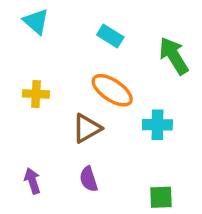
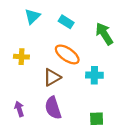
cyan triangle: (36, 21) -> (32, 16), moved, turned 35
purple semicircle: (89, 179) -> (53, 108), size x1.5

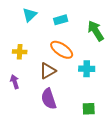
cyan rectangle: (66, 22) -> (61, 20), turned -48
purple arrow: (19, 109) -> (15, 82), moved

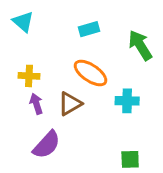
cyan triangle: (30, 15) -> (23, 22), moved, turned -35
purple arrow: (15, 82) -> (36, 104), moved
purple semicircle: (49, 99) -> (47, 145), moved, turned -120

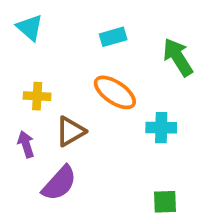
purple arrow: (36, 104) -> (26, 144), moved
brown triangle: (70, 104) -> (70, 131), moved

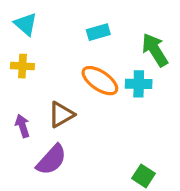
yellow cross: (37, 96) -> (22, 66), moved
cyan cross: (161, 128) -> (139, 84), moved
green square: (165, 202) -> (144, 176), turned 35

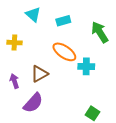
cyan triangle: (26, 24) -> (33, 14), moved
cyan cross: (139, 84) -> (86, 66), moved

